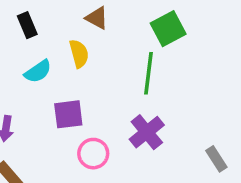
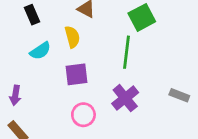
purple square: (68, 114) -> (76, 74), moved
gray rectangle: (216, 159) -> (179, 95), moved, turned -36

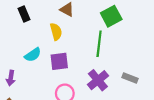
cyan semicircle: (40, 51) -> (33, 55), moved
gray rectangle: (179, 95) -> (130, 78), moved

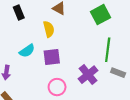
green line: (99, 44) -> (108, 50), moved

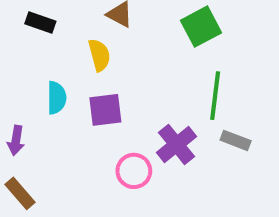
black rectangle: (19, 13) -> (40, 23), turned -48
cyan semicircle: (27, 51) -> (57, 98), turned -56
pink circle: (57, 87) -> (134, 171), moved

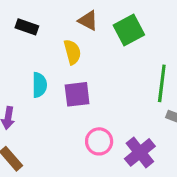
green square: (201, 27) -> (129, 30), moved
purple cross: (177, 145) -> (140, 152), moved

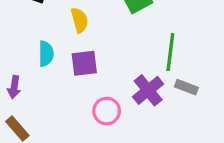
purple cross: (140, 152) -> (148, 90), moved

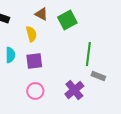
purple cross: (148, 90) -> (74, 90), moved
pink circle: (107, 111) -> (35, 91), moved

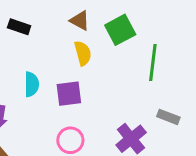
yellow semicircle: (31, 34) -> (83, 53), moved
green line: (88, 54) -> (153, 63), moved

